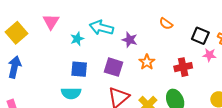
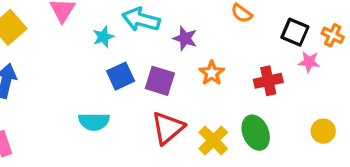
blue square: (79, 69) -> (121, 76), moved, turned -30

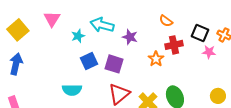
orange star: (212, 73) -> (156, 59), moved
red cross: (268, 81) -> (174, 45), moved

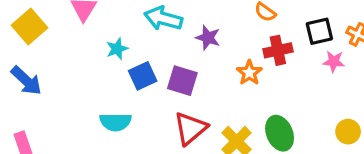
black square: (200, 33) -> (319, 31), turned -36
cyan star: (78, 36) -> (117, 49), moved
blue arrow: (16, 64) -> (26, 81), turned 120

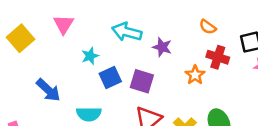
red cross: (278, 50) -> (218, 57), turned 30
blue arrow: (26, 81) -> (48, 90), moved

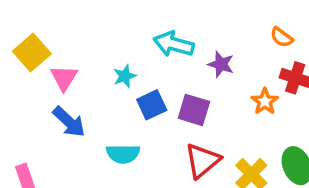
pink triangle: (64, 24) -> (64, 78), moved

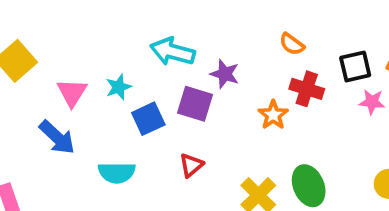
pink triangle: (64, 78) -> (72, 93), moved
purple square: (194, 110) -> (195, 104), moved
red triangle: (202, 161) -> (191, 165), moved, size x0.6

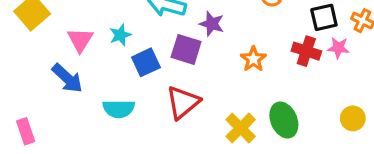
red cross: (307, 89) -> (306, 51), moved
red triangle: (191, 165) -> (183, 102), size x1.6

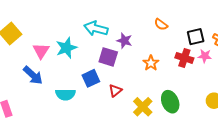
cyan star: (120, 35) -> (66, 48), size x1.5
blue square: (146, 62) -> (91, 78), moved
red triangle: (183, 102) -> (115, 90), moved, size x0.6

